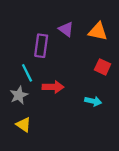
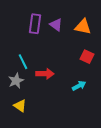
purple rectangle: (41, 46) -> (35, 24), moved
cyan arrow: (93, 101) -> (79, 86), turned -40

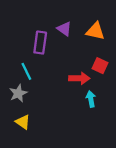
purple rectangle: (35, 24) -> (40, 43), moved
red arrow: (45, 74) -> (79, 78), moved
cyan arrow: (79, 86) -> (91, 99), turned -72

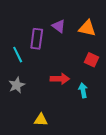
cyan line: (26, 71) -> (18, 55), moved
red arrow: (79, 78) -> (60, 79), moved
yellow triangle: (23, 122) -> (41, 120), moved, turned -32

